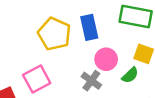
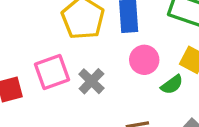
gray cross: (91, 81) -> (91, 81), moved

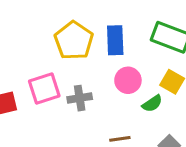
gray cross: (91, 81) -> (80, 98), turned 35

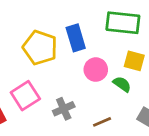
gray cross: (80, 98) -> (64, 109), moved
green semicircle: (152, 104) -> (122, 84), turned -96

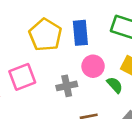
gray cross: (64, 109) -> (67, 86), moved

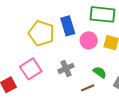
pink circle: (93, 66) -> (89, 40), moved
green semicircle: (115, 85) -> (100, 72), moved

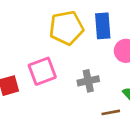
yellow pentagon: (41, 33) -> (66, 28), turned 30

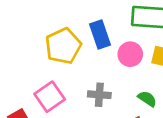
gray cross: (88, 81) -> (99, 95), turned 30

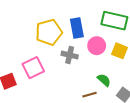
gray cross: (99, 95) -> (70, 55), moved

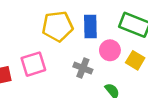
gray cross: (70, 55) -> (83, 68), moved

